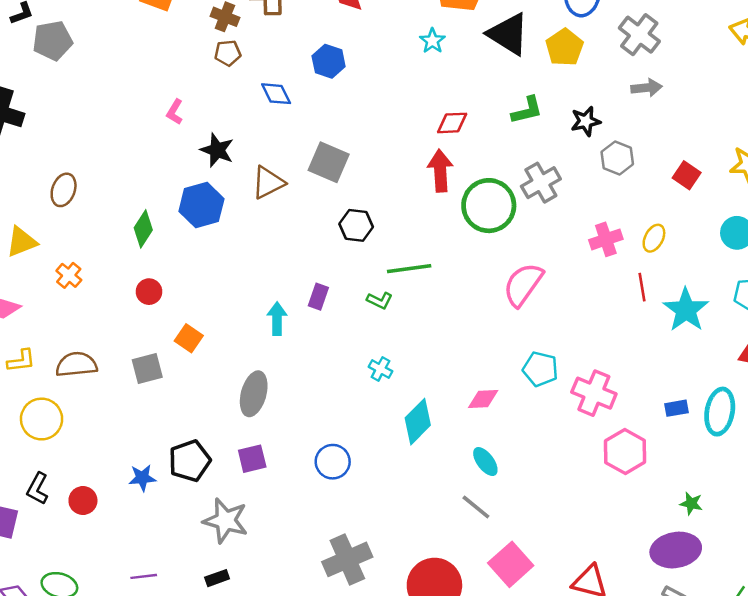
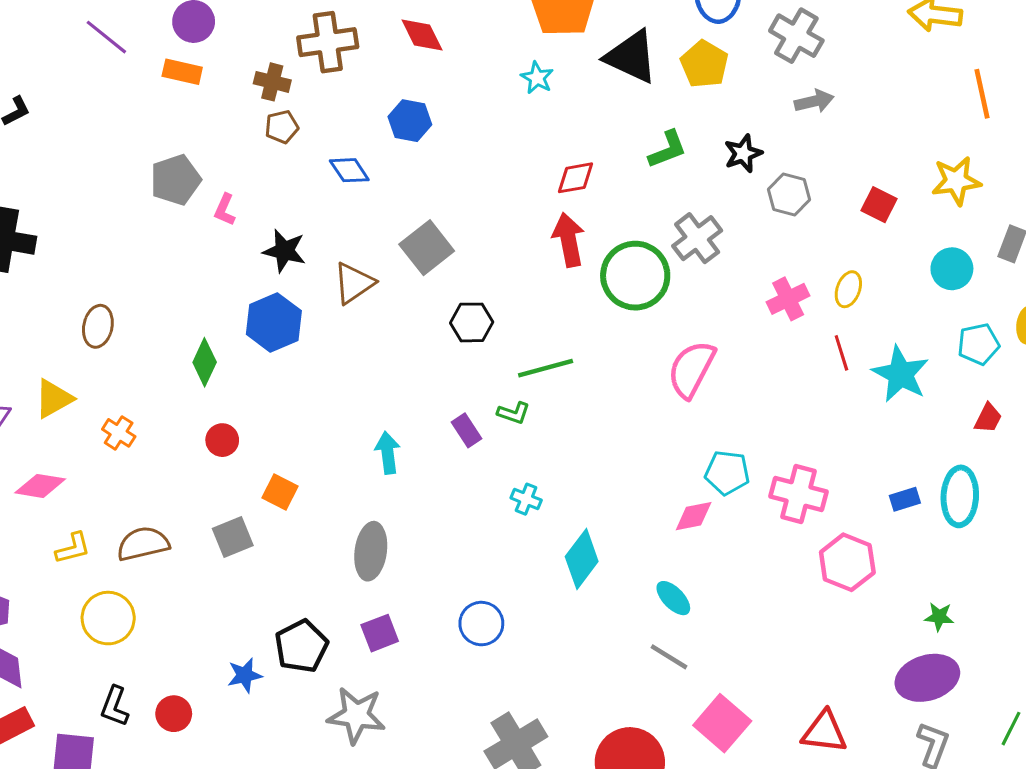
gray pentagon: (53, 41) -> (176, 180), moved
gray square: (329, 162) -> (427, 248), turned 36
purple rectangle: (318, 297) -> (467, 430), moved, turned -45
pink diamond: (483, 399) -> (694, 516), moved

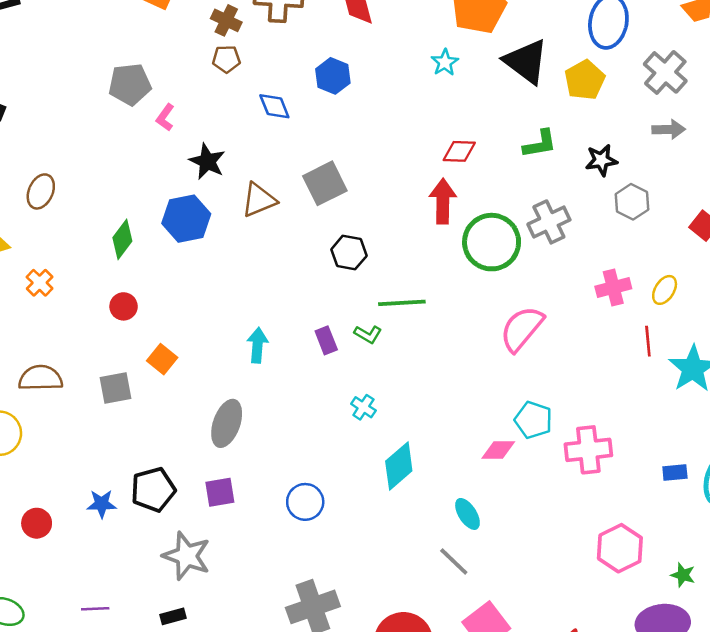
pink cross: (799, 494) -> (588, 450), turned -33
pink hexagon: (847, 562) -> (620, 548), moved

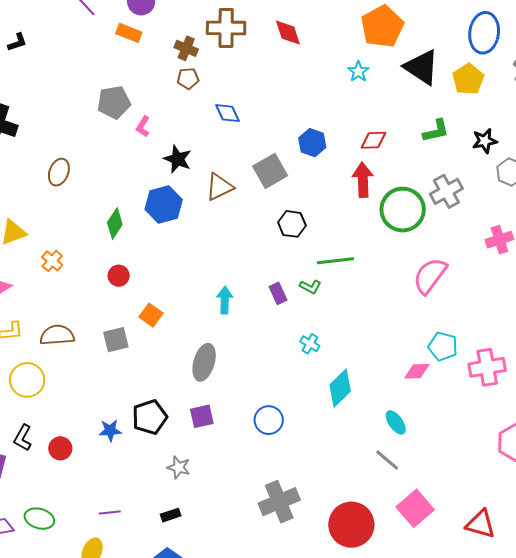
blue hexagon: (333, 76) -> (312, 143), moved
brown ellipse: (41, 191) -> (59, 172), moved
gray star: (187, 556) -> (179, 467), size x0.6

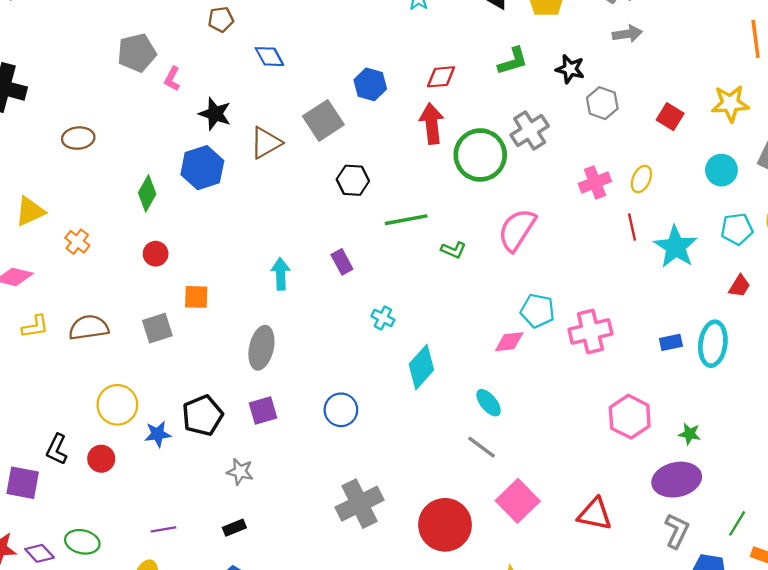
black star: (485, 141) -> (570, 69), turned 30
brown ellipse: (59, 172) -> (78, 138), turned 68
green L-shape: (310, 287) -> (453, 250), moved
orange square: (151, 315) -> (196, 297), turned -30
yellow circle: (27, 380) -> (117, 405), moved

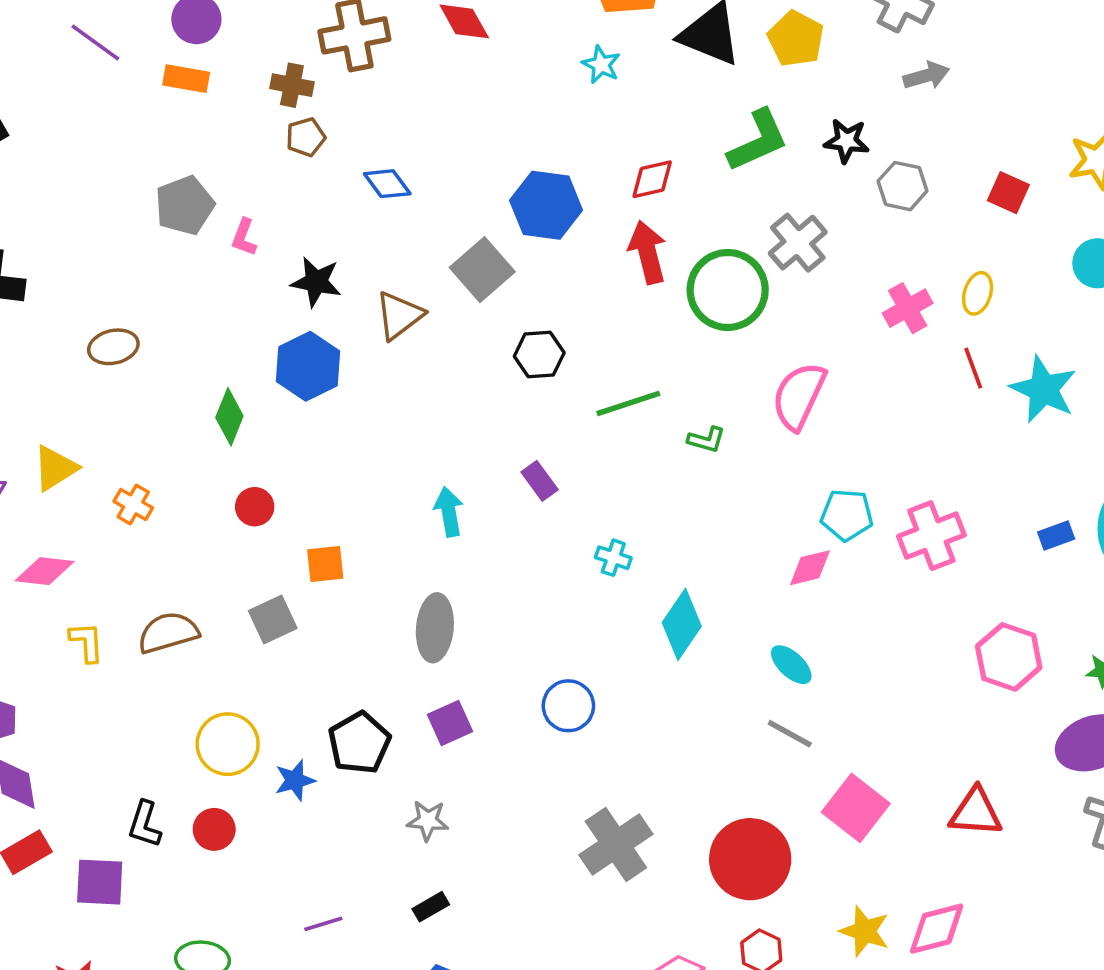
green L-shape: (513, 61) -> (758, 141), size x1.4
blue hexagon: (370, 84) -> (546, 205), size x1.4
yellow L-shape: (35, 326) -> (87, 642), turned -76

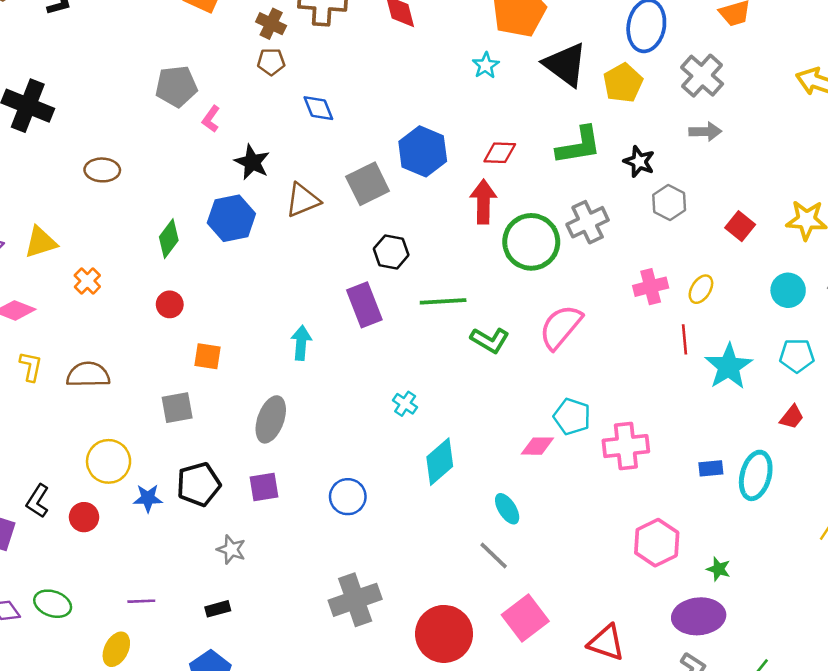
green L-shape: (706, 440) -> (490, 340), size x1.4
purple rectangle: (540, 481) -> (364, 305), moved, size x1.6
gray square: (273, 619) -> (177, 408), moved

